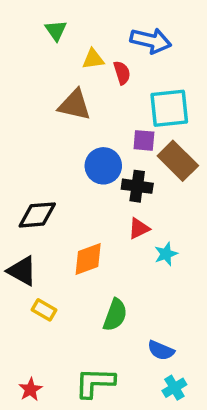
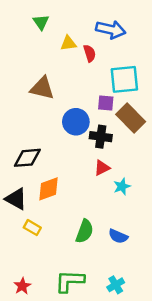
brown triangle: (75, 105) -> (42, 88), moved
orange diamond: (88, 259) -> (48, 189), moved
blue semicircle: (161, 350) -> (118, 236), moved
cyan cross: (174, 388) -> (116, 285), moved

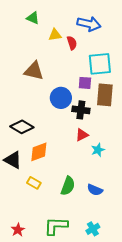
green triangle: (41, 22) -> (33, 18), turned -32
brown rectangle: (131, 118) -> (105, 95), turned 50
black diamond: (27, 158) -> (22, 127), turned 35
yellow rectangle: (32, 228) -> (34, 183), moved

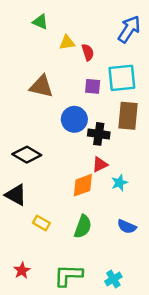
blue arrow: (89, 24) -> (129, 29), moved, turned -70
purple square: (85, 83) -> (93, 86), moved
orange diamond: (39, 152) -> (83, 185), moved
blue semicircle: (95, 190) -> (127, 227), moved
red star: (18, 230) -> (22, 270), moved

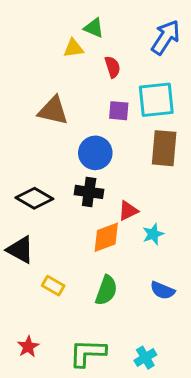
green triangle: (40, 22) -> (94, 28), moved
yellow triangle: (67, 43) -> (73, 48), moved
black cross: (99, 134) -> (89, 192), moved

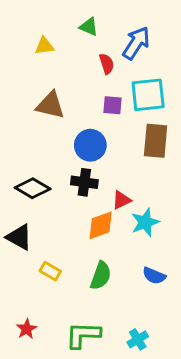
blue arrow: (166, 37) -> (136, 43), moved
yellow triangle: (73, 48) -> (44, 46), moved
cyan star: (153, 234) -> (145, 222), size x1.4

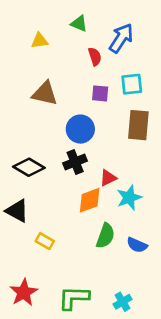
cyan square: (148, 95) -> (132, 84), size x0.7
black cross: (84, 182) -> (75, 162), turned -30
green semicircle: (101, 276) -> (105, 236), moved
red star: (27, 329) -> (24, 292), size x1.5

